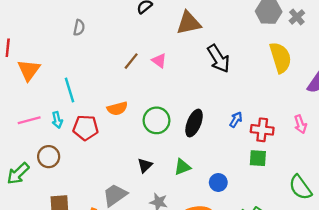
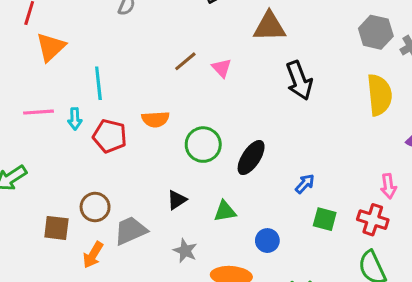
blue arrow: (236, 120) -> (305, 184), moved
red cross: (262, 130) -> (373, 220), moved
brown circle: (49, 157) -> (95, 207), moved

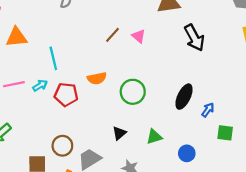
orange triangle: (51, 47) -> (16, 37), turned 45
cyan arrow: (75, 119) -> (40, 85), turned -112
black ellipse: (251, 158) -> (184, 97), moved

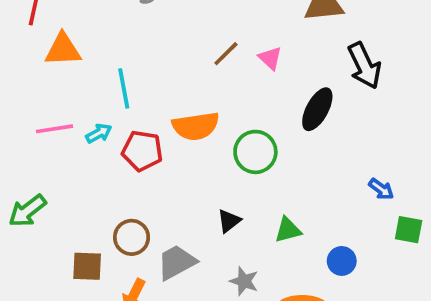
orange semicircle: (97, 78) -> (196, 126), size x1.4
black ellipse: (184, 97) -> (317, 109), moved
blue arrow: (208, 110) -> (381, 189), turned 88

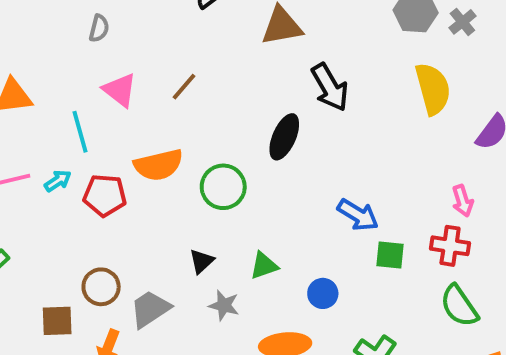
pink triangle: (270, 58) -> (120, 90), moved, size x1.4
blue arrow: (381, 189) -> (358, 215), size x1.5
gray star: (244, 281) -> (224, 305), moved

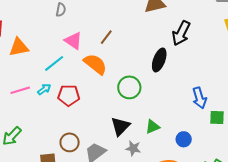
black arrow: (330, 87) -> (181, 33), turned 60
cyan line: (80, 132) -> (54, 63), turned 70
orange semicircle: (159, 165) -> (95, 64), moved, turned -125
blue arrow: (358, 215) -> (199, 98), turned 45
black triangle: (202, 261) -> (120, 126), size x1.5

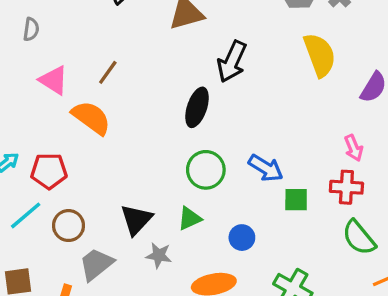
cyan line: (54, 63) -> (26, 215), moved
green circle: (129, 87) -> (206, 170), moved
blue arrow: (199, 98) -> (266, 168), turned -40
brown circle: (70, 142) -> (68, 226), moved

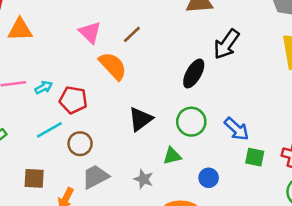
black triangle: (136, 219) -> (141, 119), moved

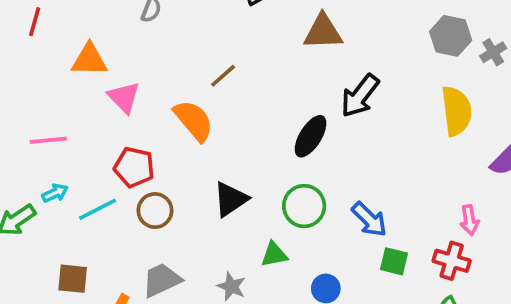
orange triangle: (20, 30) -> (89, 60), moved
pink triangle: (90, 32) -> (124, 97), moved
cyan arrow: (44, 87) -> (55, 193), moved
brown circle: (80, 144) -> (155, 211), moved

